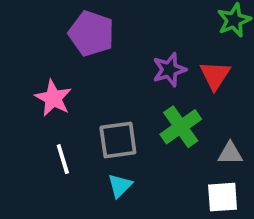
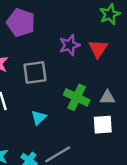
green cross: (181, 127) -> (77, 97), moved, turned -30
gray square: (118, 140) -> (35, 72), moved

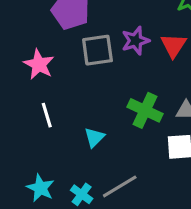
gray square: (35, 72) -> (97, 50), moved

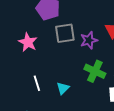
purple star: (135, 41) -> (89, 40), moved
white line: (47, 115) -> (37, 83), moved

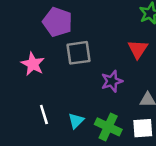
purple star: (89, 40) -> (112, 81), moved
green cross: (95, 71) -> (108, 127), moved

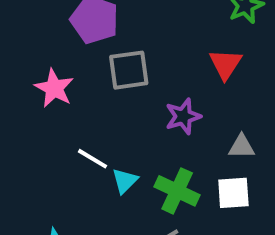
white line: (44, 115) -> (92, 159), moved, turned -42

